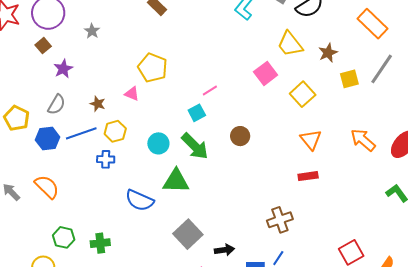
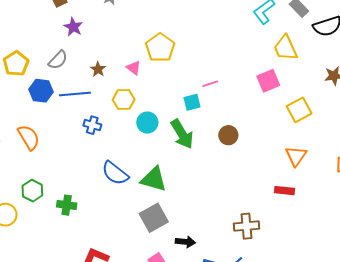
yellow trapezoid: (290, 44) -> (286, 48), moved
purple star: (63, 69) -> (73, 27), turned -30
yellow hexagon: (115, 131) -> (124, 100), moved
green triangle: (176, 181) -> (154, 179), moved

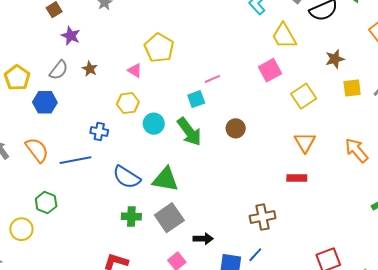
brown star: (98, 69) -> (90, 69), moved
blue line: (75, 94) -> (76, 160), moved
green cross: (67, 205) -> (131, 216), moved

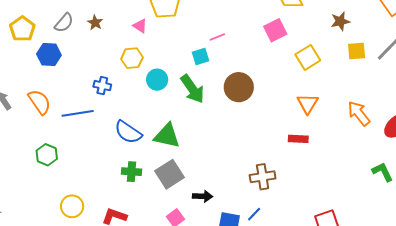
brown circle: (236, 128) -> (239, 87), size x1.5
yellow circle: (21, 229) -> (72, 206), moved

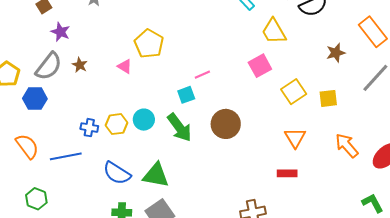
brown star: (340, 21) -> (336, 53), moved
gray semicircle: (64, 23) -> (49, 66), size x1.4
yellow square: (357, 51) -> (328, 98), moved
yellow hexagon: (132, 58) -> (117, 124), moved

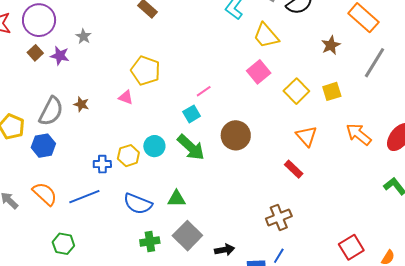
purple star: (60, 32) -> (60, 56), moved
red rectangle: (287, 173) -> (294, 169), moved, turned 54
green triangle: (156, 175) -> (176, 199), size x0.7

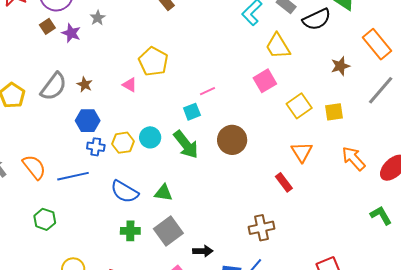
blue hexagon: (43, 146) -> (88, 121), moved

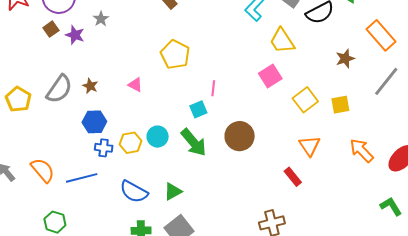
yellow pentagon: (153, 61) -> (175, 54), moved
pink line: (208, 91) -> (213, 88), turned -56
green triangle: (163, 193) -> (173, 191), turned -36

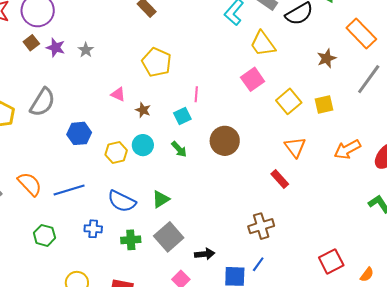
gray star: (101, 19) -> (86, 50), moved
brown star: (90, 86) -> (143, 110), moved
green arrow: (194, 142) -> (179, 149), size x0.6
blue cross: (104, 148) -> (93, 229), moved
orange arrow: (362, 150) -> (347, 149), turned -72

